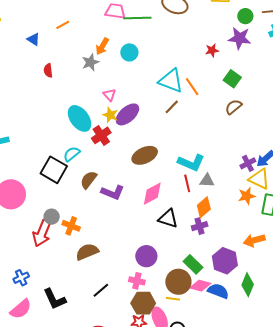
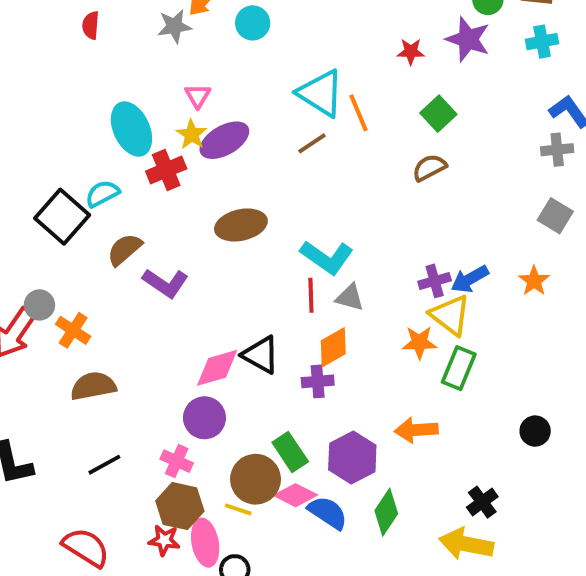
pink diamond: (152, 194) -> (217, 368), moved

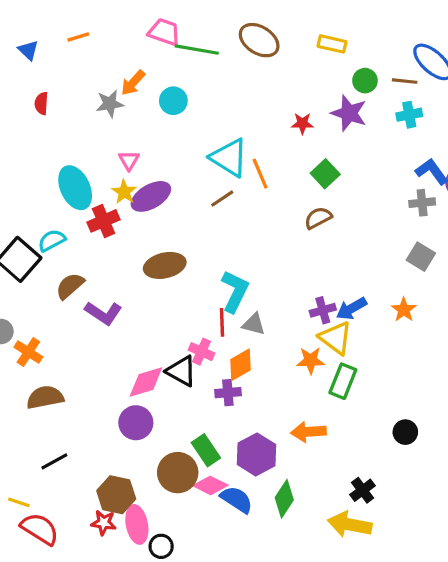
cyan L-shape: (327, 257) -> (235, 291), turned -99
pink cross: (177, 461) -> (202, 352), moved
yellow line: (238, 509) -> (19, 502), moved

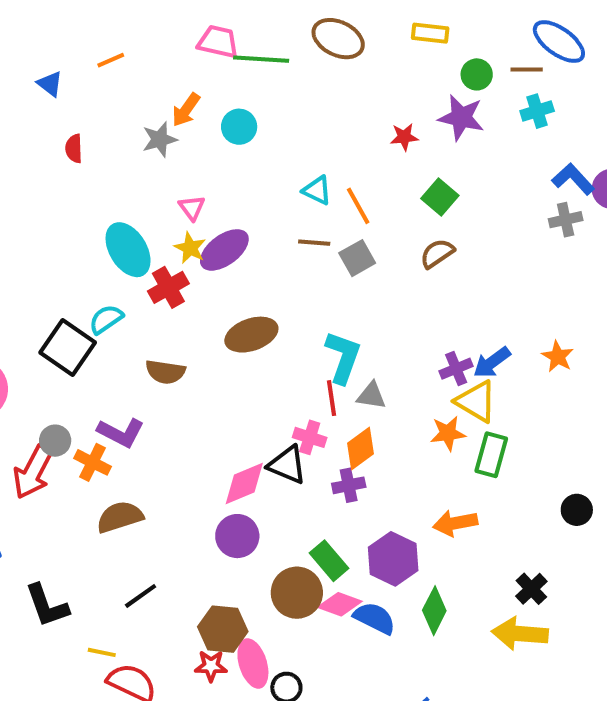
cyan triangle: (229, 158) -> (317, 190), size x0.6
brown line: (222, 199) -> (314, 243), turned 45
gray square: (421, 257) -> (357, 258), moved, turned 36
brown semicircle: (70, 286) -> (165, 372), moved, turned -124
purple L-shape: (103, 313) -> (121, 433), moved

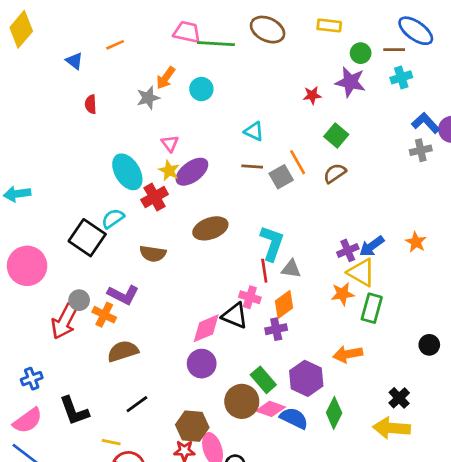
orange line: (358, 206) -> (298, 162), moved

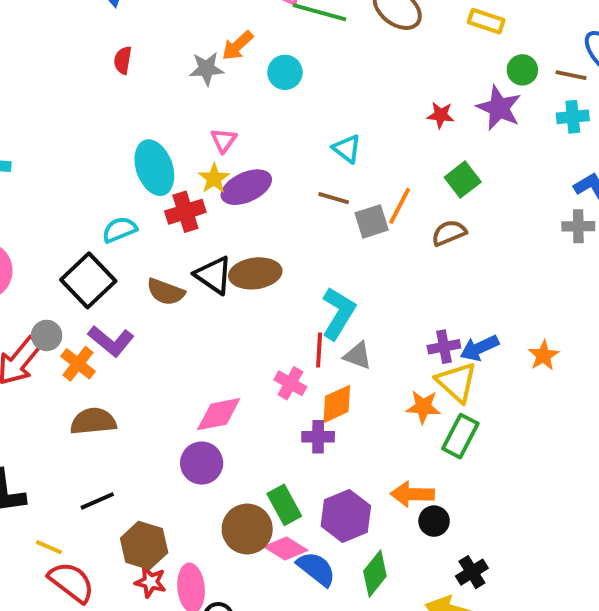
orange line: (298, 162) -> (400, 206), turned 45
black square: (87, 238) -> (88, 280), moved
black triangle: (235, 316) -> (214, 275), moved
black circle: (429, 345) -> (434, 521), moved
brown hexagon: (192, 426) -> (144, 545), moved

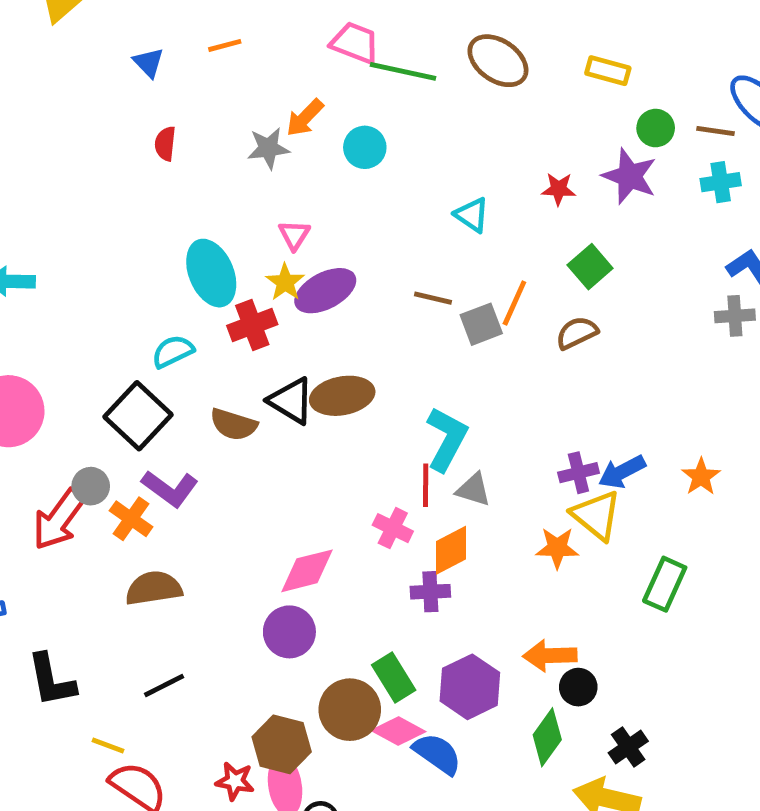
cyan triangle: (347, 149) -> (472, 215), moved
green rectangle: (460, 436) -> (665, 584), moved
brown hexagon: (144, 545) -> (282, 744), moved
green diamond: (375, 574) -> (547, 737), moved

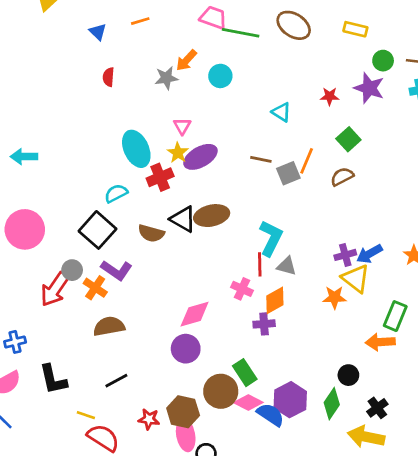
orange arrow: (550, 656) -> (380, 342), moved
purple hexagon: (470, 687) -> (290, 400), moved
red star: (235, 781) -> (149, 419), moved

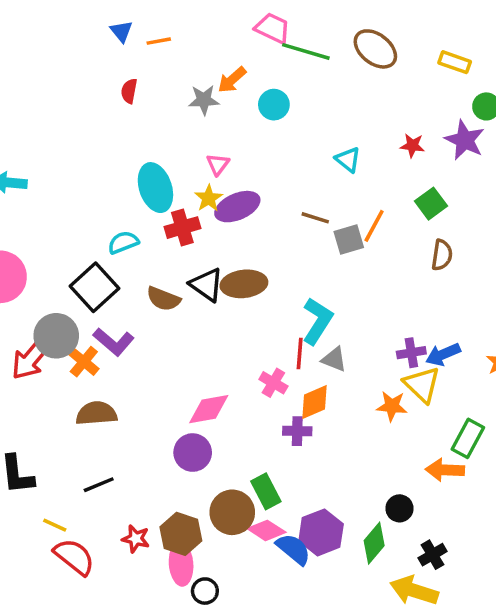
orange line: (140, 21) -> (159, 41), moved
brown semicircle: (342, 177) -> (442, 255), moved, turned 120
gray circle: (72, 270) -> (56, 336), size x1.6

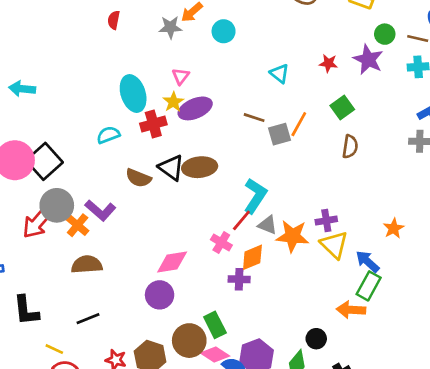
black square: (94, 287) -> (44, 161), moved
red line: (300, 353) -> (241, 220), turned 35
blue arrow: (443, 354) -> (368, 261), moved, turned 65
orange star: (392, 406) -> (293, 236), moved, size x1.4

